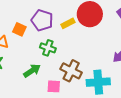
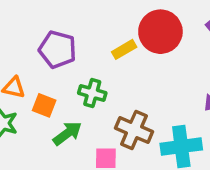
purple pentagon: (42, 20) -> (58, 49), moved
orange square: (19, 29) -> (44, 105), moved

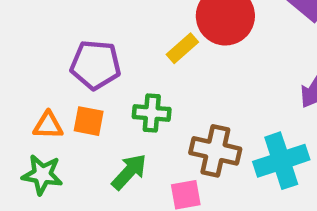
orange square: (44, 105) -> (89, 121), moved

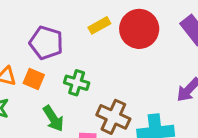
yellow rectangle: (182, 48) -> (99, 25), moved
green arrow: (129, 172) -> (53, 118), turned 92

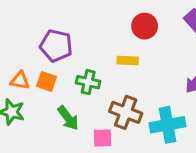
yellow rectangle: (99, 25) -> (128, 60), moved, turned 36
red circle: (139, 29) -> (145, 26), size x0.7

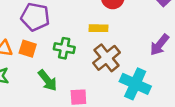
brown cross: (126, 112) -> (107, 58), moved, turned 32
cyan cross: (167, 125) -> (135, 84), turned 36

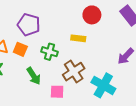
brown cross: (107, 58) -> (74, 72), moved

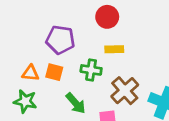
red circle: (92, 15) -> (107, 17), moved
yellow rectangle: (78, 38) -> (114, 49), moved

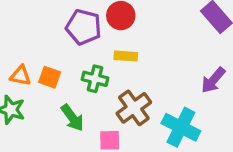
purple pentagon: (60, 40) -> (84, 27), moved

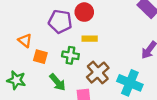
orange triangle: (21, 76) -> (25, 41), moved, turned 32

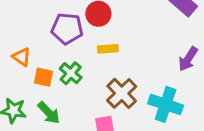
green cross: (70, 55) -> (71, 73), moved, turned 35
green arrow: (58, 82) -> (49, 113), moved

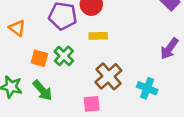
orange triangle: (22, 57) -> (17, 28), moved
cyan cross: (166, 104) -> (147, 88), size x0.7

